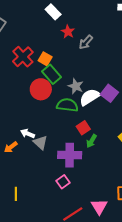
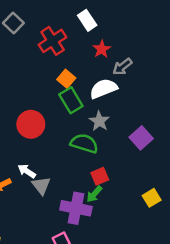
red cross: (23, 57) -> (53, 41), moved
red circle: (41, 89) -> (31, 124), moved
white semicircle: (90, 97) -> (103, 89), moved
green arrow: (91, 141) -> (94, 194), moved

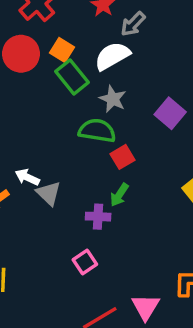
red circle: (31, 124) -> (21, 54), moved
red square: (100, 176) -> (122, 157), moved
purple cross: (76, 208) -> (98, 217), size x0.6

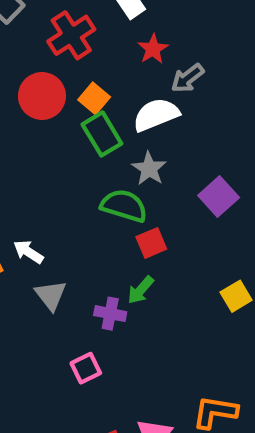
gray triangle: (49, 193) -> (51, 295), moved

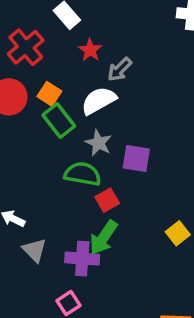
purple square: (219, 197) -> (136, 158), moved, turned -32
green arrow: (141, 290) -> (103, 237), size x1.5
purple cross: (110, 314) -> (82, 259), size x1.4

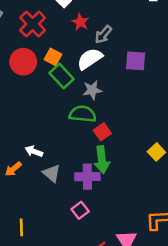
gray star: (98, 143) -> (92, 90), turned -30
purple square: (136, 158) -> (136, 61), moved
green arrow: (103, 237) -> (102, 160), turned -36

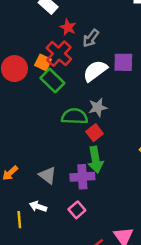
red cross: (33, 24) -> (59, 54), moved
white semicircle: (90, 59) -> (95, 71), moved
gray star: (92, 90) -> (98, 107), moved
white arrow: (34, 151) -> (38, 207), moved
yellow line: (21, 227) -> (19, 220), moved

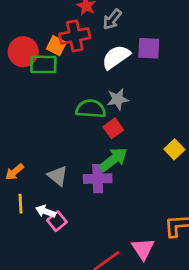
red cross: (59, 54) -> (75, 36), turned 35
green rectangle: (52, 81) -> (43, 64), moved, turned -45
green arrow: (95, 160) -> (113, 159), turned -120
pink square: (77, 210) -> (57, 221), moved
yellow line: (19, 220) -> (20, 204), moved

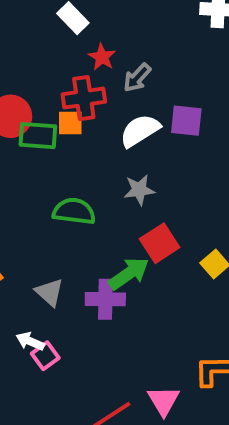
orange square: (56, 46) -> (70, 123), moved, turned -30
green semicircle: (91, 109) -> (74, 211), moved
red square: (113, 128) -> (160, 243), moved, size x1.4

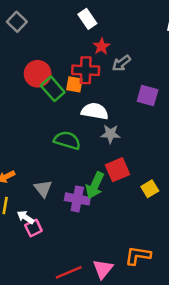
white semicircle: (140, 131) -> (95, 111), moved, turned 32
green rectangle: (38, 136) -> (53, 89), turned 35
green arrow: (129, 274) -> (95, 185), turned 140

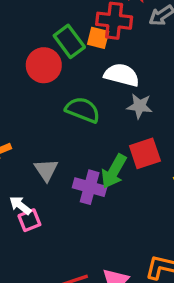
red circle: (38, 74) -> (44, 65), moved

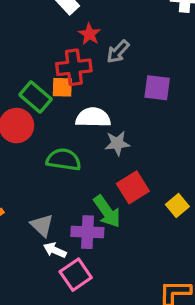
green arrow: (114, 171) -> (107, 212), turned -52
white arrow: (20, 205) -> (55, 250), moved
pink square: (29, 220) -> (76, 275), moved, size x1.4

